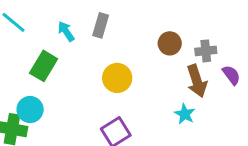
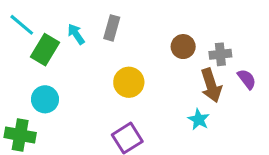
green rectangle: (44, 66) -> (45, 50), moved
cyan circle: (30, 110) -> (45, 99), moved

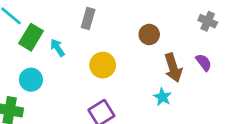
cyan arrow: (76, 34) -> (58, 48), moved
gray cross: (220, 54) -> (208, 21), moved, turned 30

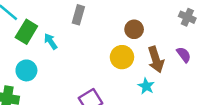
yellow circle: (103, 65) -> (122, 57), moved

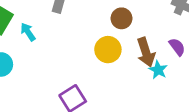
cyan star: (146, 86) -> (158, 70), moved

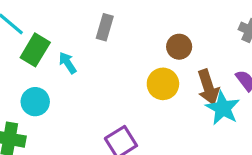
cyan star: (158, 70) -> (223, 108), size x1.5

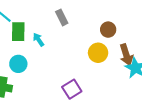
gray rectangle: (105, 27) -> (62, 17), turned -42
green rectangle: (35, 50) -> (18, 32), turned -30

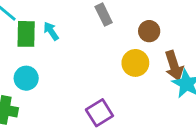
gray rectangle: (62, 17) -> (104, 15), moved
cyan arrow: (39, 40) -> (51, 31), moved

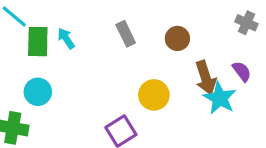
gray rectangle: (104, 15) -> (126, 34), moved
yellow circle: (135, 63) -> (154, 95), moved

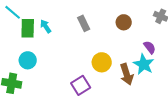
brown circle: (177, 38) -> (124, 22), moved
purple semicircle: (242, 71) -> (150, 47), moved
brown arrow: (206, 78) -> (127, 74), moved

